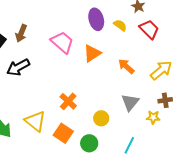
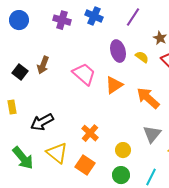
orange arrow: (126, 66) -> (148, 98), size x1.4
black arrow: (18, 67) -> (42, 122), moved
green circle: (89, 143) -> (121, 175), moved

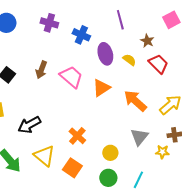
blue cross: (94, 16) -> (81, 35), moved
purple line: (133, 17) -> (120, 20), turned -48
brown arrow: (43, 65) -> (41, 70), moved

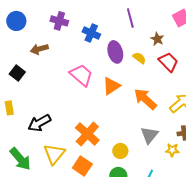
brown arrow: (41, 70) -> (39, 49), moved, turned 54
orange cross: (77, 136) -> (87, 134), size x1.4
yellow triangle: (44, 156) -> (54, 154), turned 30

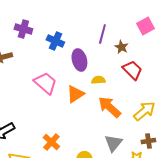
purple line: (130, 18) -> (102, 34), moved, turned 30
yellow semicircle: (139, 58) -> (98, 80), moved, turned -40
orange cross: (87, 134) -> (51, 142), size x0.7

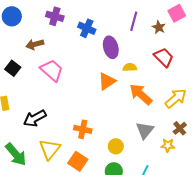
brown star: (121, 47) -> (159, 27), moved
pink trapezoid: (45, 83) -> (52, 70), moved
brown cross: (148, 141) -> (180, 128), turned -32
orange cross: (51, 142) -> (83, 129), turned -30

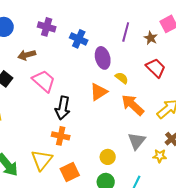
yellow semicircle: (130, 67) -> (122, 78), turned 40
black arrow: (35, 118) -> (63, 108), moved, turned -50
orange cross: (83, 129) -> (61, 136), moved
orange square: (78, 161) -> (70, 172), turned 30

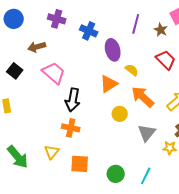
yellow circle: (108, 157) -> (120, 114), moved
yellow triangle: (42, 160) -> (52, 152), size x0.7
orange square: (70, 172) -> (80, 164), turned 30

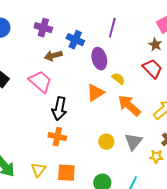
purple line: (136, 24) -> (112, 28), moved
brown star: (161, 30) -> (155, 45), moved
brown arrow: (37, 47) -> (53, 56), moved
yellow circle: (120, 114) -> (106, 142), moved
yellow triangle: (52, 152) -> (38, 170), moved

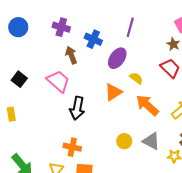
brown arrow: (53, 56) -> (71, 55), turned 84
purple ellipse: (99, 59) -> (117, 58), turned 50
orange cross: (57, 137) -> (72, 147), moved
gray triangle: (133, 142) -> (151, 141), turned -42

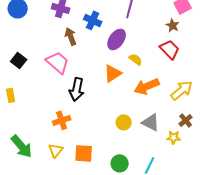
orange arrow: (147, 105) -> (147, 86), turned -65
orange cross: (72, 147) -> (62, 120), moved, turned -30

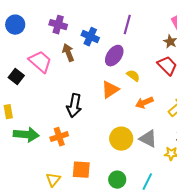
pink trapezoid: (58, 62) -> (40, 62), moved
orange arrow: (147, 86) -> (144, 103), size x0.7
yellow circle: (124, 122) -> (121, 139), size x1.5
green arrow: (22, 146) -> (26, 135), moved, turned -45
yellow triangle: (56, 150) -> (53, 180), moved

